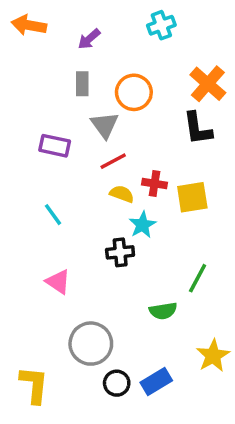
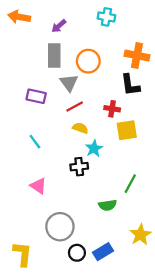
cyan cross: (161, 25) -> (106, 17), turned 30
gray rectangle: (82, 84) -> (54, 55), size x1.5
orange cross: (208, 84) -> (137, 55), turned -30
red cross: (154, 184) -> (112, 109), moved

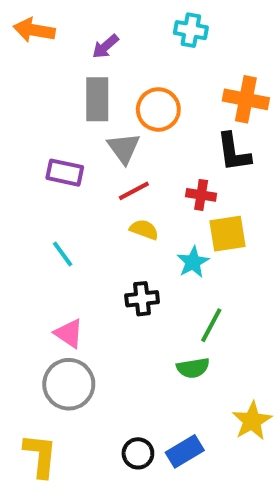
cyan star: (94, 148) -> (193, 262), moved
green line: (130, 184) -> (211, 325), moved
gray circle: (60, 227) -> (69, 384), moved

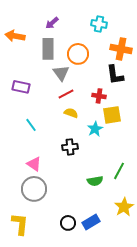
orange arrow: (34, 30) -> (15, 36), moved
cyan cross: (191, 30) -> (99, 24), moved
purple rectangle: (65, 173) -> (21, 87), moved
green line: (211, 325) -> (119, 171), moved

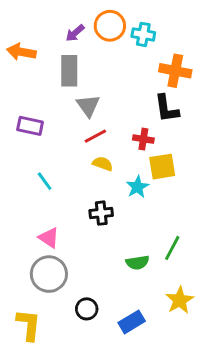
orange circle: (78, 54) -> (110, 26), moved
black circle: (68, 223) -> (87, 309), moved

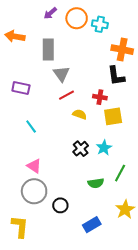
purple arrow: (75, 33) -> (50, 13), moved
yellow semicircle: (103, 164) -> (80, 114), moved
cyan star: (137, 187) -> (104, 148), moved
black cross: (101, 213) -> (81, 149), moved, turned -35
black circle: (87, 309) -> (60, 205), moved

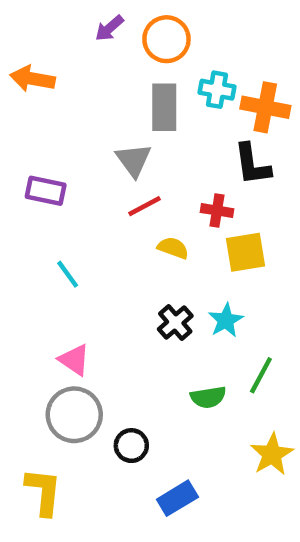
cyan cross: (100, 24) -> (217, 90), moved
gray rectangle: (48, 50) -> (164, 107), moved
blue rectangle: (92, 225) -> (177, 498), moved

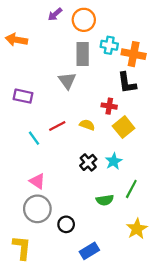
red line: (145, 206) -> (57, 126), moved
yellow square: (246, 252) -> (124, 127), turned -30

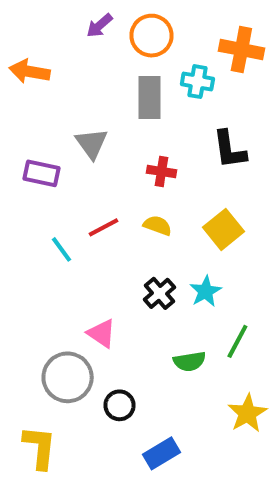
orange cross: (134, 54) -> (241, 50), moved
gray triangle: (67, 81) -> (92, 143), moved
red cross: (109, 106) -> (161, 171), moved
pink triangle: (37, 181) -> (102, 333), moved

